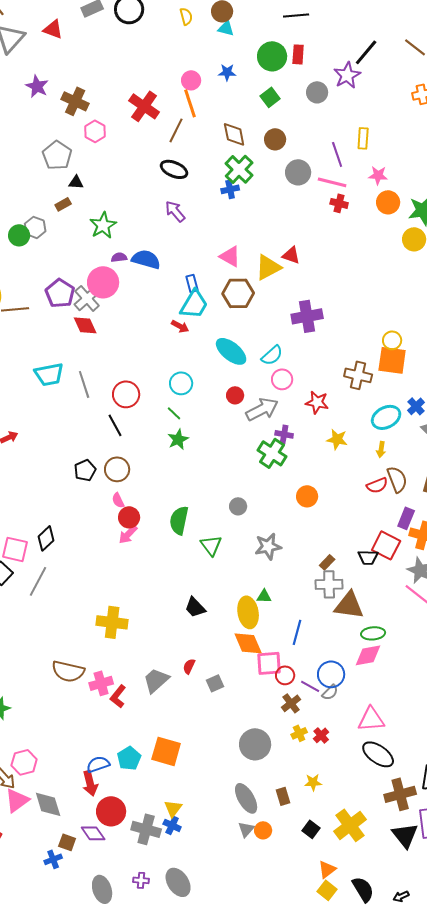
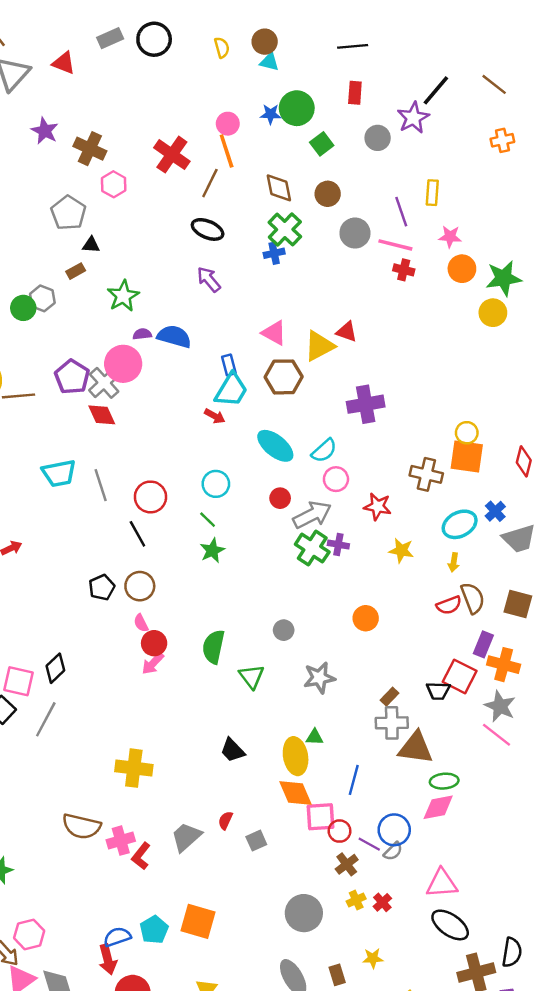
green circle: (272, 56) -> (297, 108), moved
green cross: (272, 453) -> (312, 548), moved

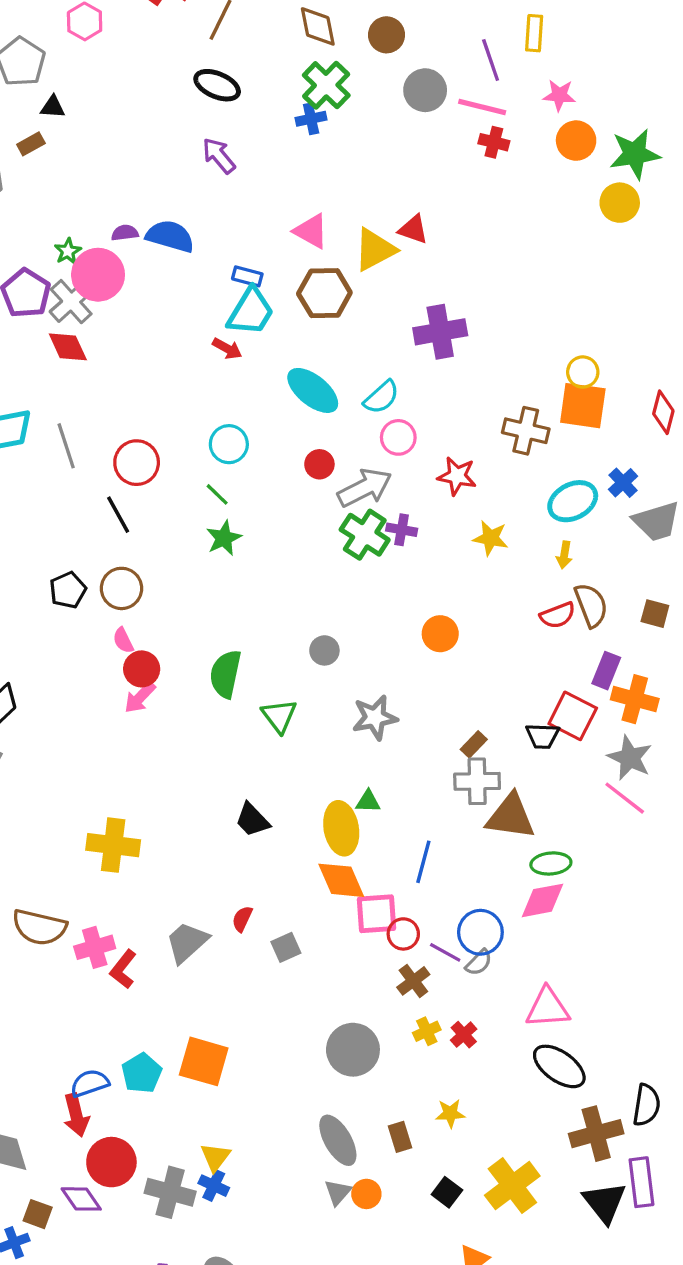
green star: (123, 296) -> (68, 251), moved, size x0.6
blue rectangle: (229, 365) -> (247, 276), turned -60
brown square: (518, 604) -> (655, 614), size x0.7

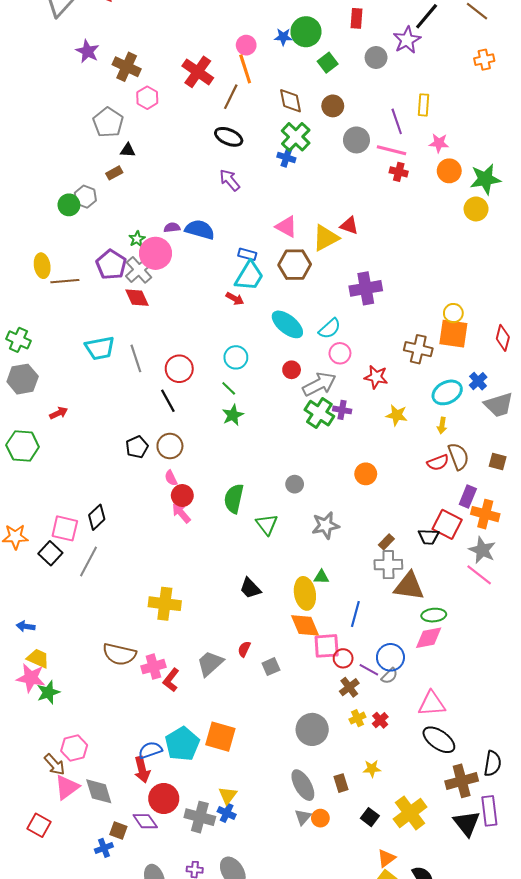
blue cross: (311, 119) -> (286, 157), turned 30
pink arrow: (140, 697) -> (181, 513), turned 95
cyan pentagon: (142, 1073) -> (182, 744), size x1.4

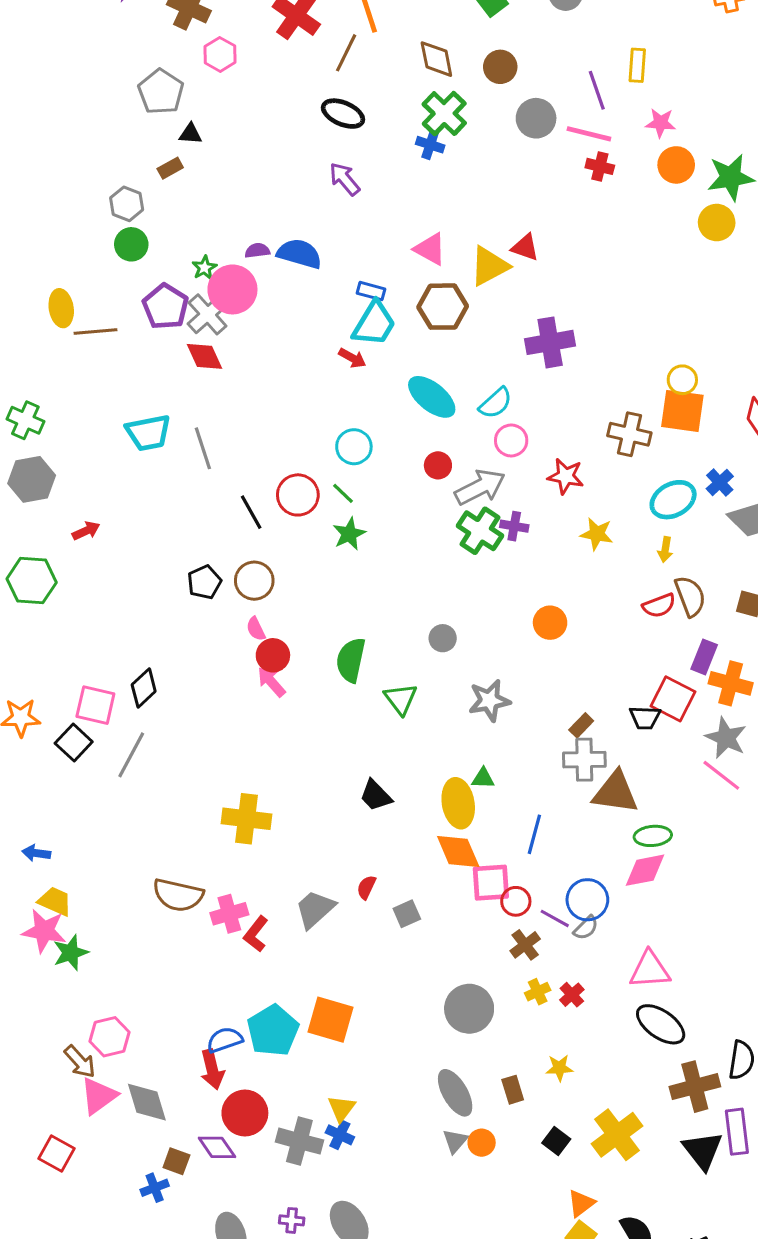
green circle: (69, 205) -> (131, 244), moved
red circle: (179, 369) -> (298, 495), moved

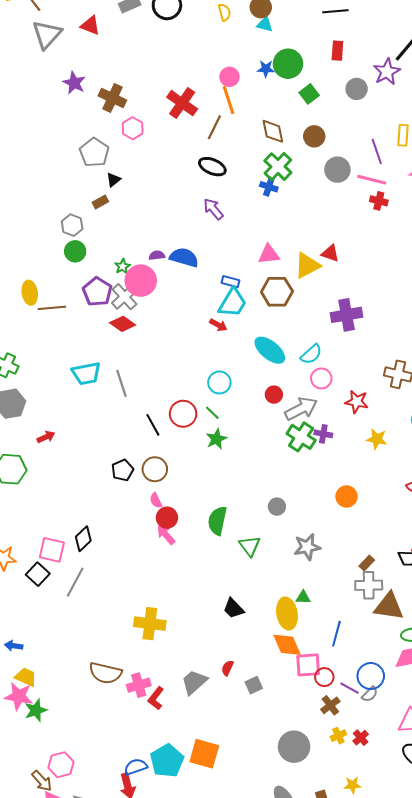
black triangle: (190, 134) -> (113, 180), turned -42
pink triangle: (430, 249) -> (269, 254), turned -35
red diamond: (204, 356) -> (123, 324), turned -30

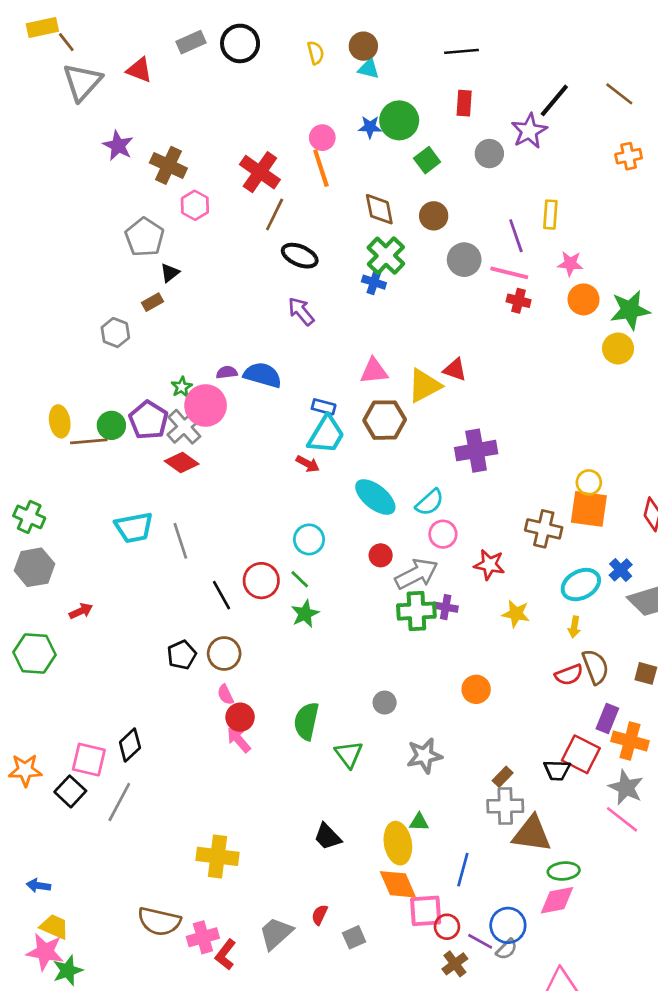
brown line: (214, 127) -> (275, 215), moved
green circle: (75, 251) -> (111, 425), moved
green cross: (301, 437) -> (416, 611), turned -36

